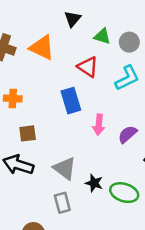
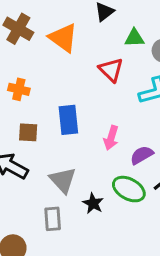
green triangle: (102, 36) -> (134, 38), turned -30
blue rectangle: (71, 101) -> (68, 120), moved
green ellipse: (124, 193) -> (129, 189), moved

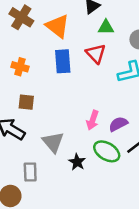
green triangle: (134, 38) -> (106, 27), moved
blue rectangle: (68, 120) -> (63, 61), moved
pink arrow: (111, 138) -> (93, 120), moved
gray rectangle: (53, 219) -> (30, 172), moved

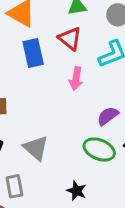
pink arrow: (93, 120) -> (76, 79), moved
black star: (77, 162) -> (77, 191), moved

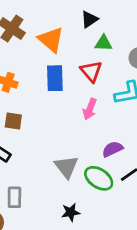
gray triangle: (36, 148) -> (66, 167), moved
black star: (77, 191) -> (71, 212), turned 30

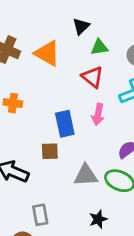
blue rectangle: (55, 78) -> (65, 124), moved
brown square: (13, 121) -> (50, 151), moved
gray triangle: (66, 167) -> (86, 175), turned -45

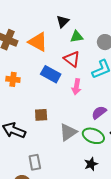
blue rectangle: (65, 124) -> (51, 74), moved, turned -48
gray triangle: (86, 175) -> (68, 132), turned -30
black star: (98, 219) -> (91, 164), moved

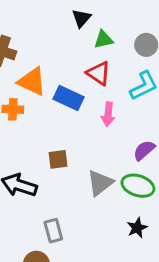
orange triangle: (38, 42) -> (32, 81), moved

